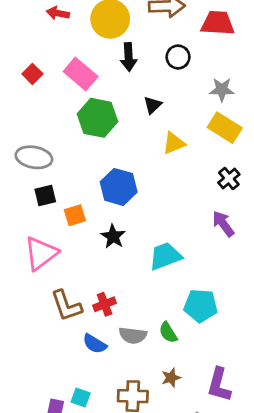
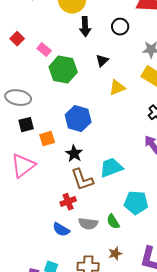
pink rectangle: (81, 74) -> (44, 50), moved, size x0.6
brown L-shape: (66, 306) -> (82, 180), moved

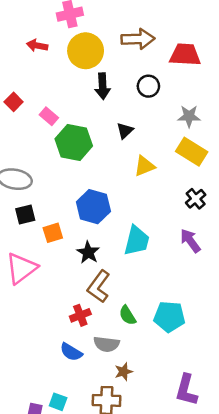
cyan trapezoid: (111, 168) -> (137, 241), moved, turned 125
brown L-shape: (82, 180) -> (99, 287), turned 55
green semicircle: (113, 222) -> (127, 315), moved
brown star: (115, 254) -> (124, 372), moved

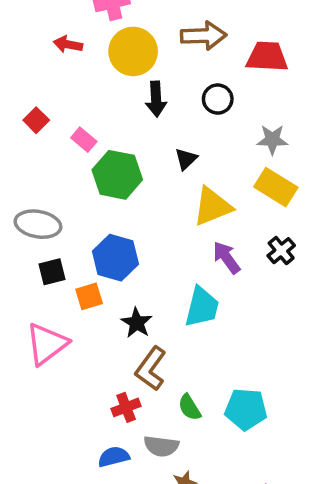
yellow triangle: (144, 166) -> (212, 207), size x1.4
blue hexagon: (93, 207) -> (115, 258), moved
purple arrow: (190, 241) -> (227, 258), moved
blue semicircle: (71, 352) -> (114, 457), turned 135

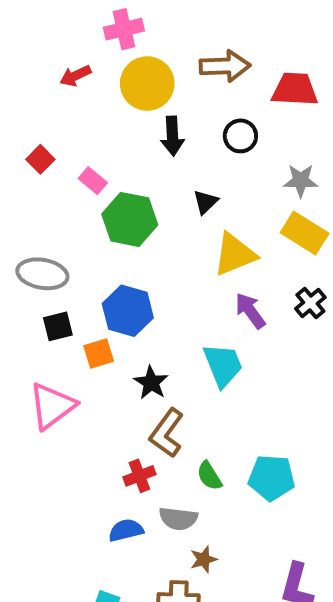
red arrow: (68, 44) -> (75, 76), turned -36
cyan trapezoid: (202, 307) -> (223, 365), turned -36

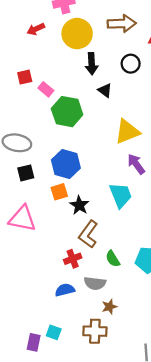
red square: (40, 159) -> (25, 77), moved, turned 32
black triangle: (205, 202) -> (105, 90), moved, turned -40
orange square: (99, 353) -> (59, 192), moved
pink triangle: (52, 406) -> (22, 219), turned 48

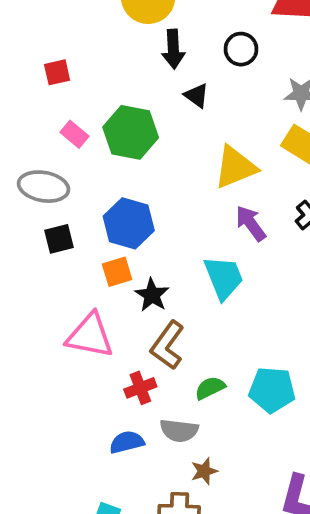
pink rectangle: (46, 89) -> (74, 134), moved
pink triangle: (22, 219) -> (90, 336), moved
green semicircle: (113, 259) -> (210, 388), turned 96

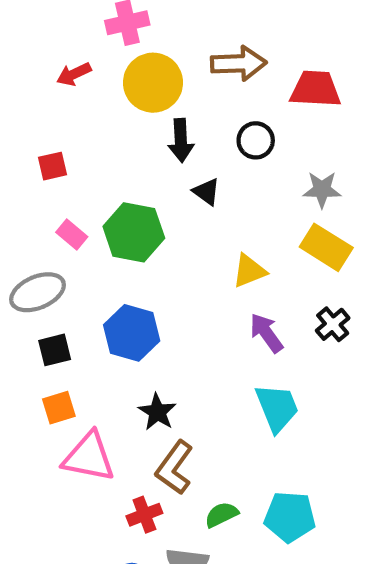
yellow triangle: (235, 167) -> (249, 271), size x0.7
gray ellipse: (44, 187) -> (38, 292), turned -33
orange square: (117, 272) -> (59, 408), moved
cyan trapezoid: (224, 278) -> (277, 408), moved

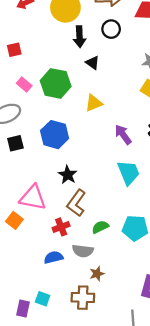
black circle: (256, 140) -> (111, 29), moved
yellow triangle: (249, 271) -> (94, 103), moved
orange square: (59, 408) -> (14, 220), moved, turned -35

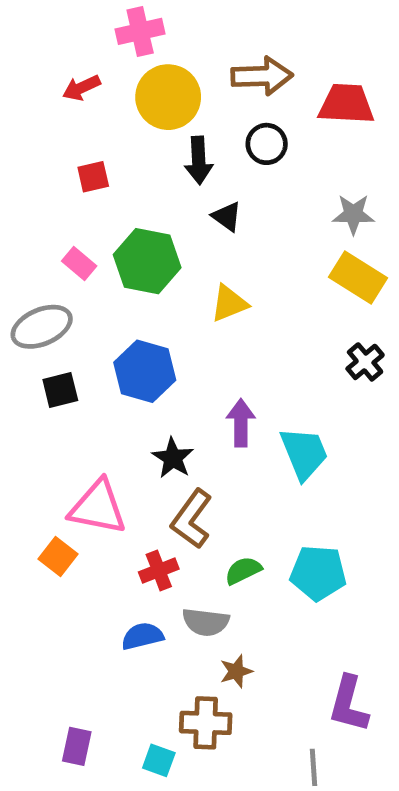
red square: (14, 50) -> (93, 177), moved
purple arrow: (123, 135) -> (241, 423), moved, turned 36
cyan square: (43, 299) -> (159, 760), moved

